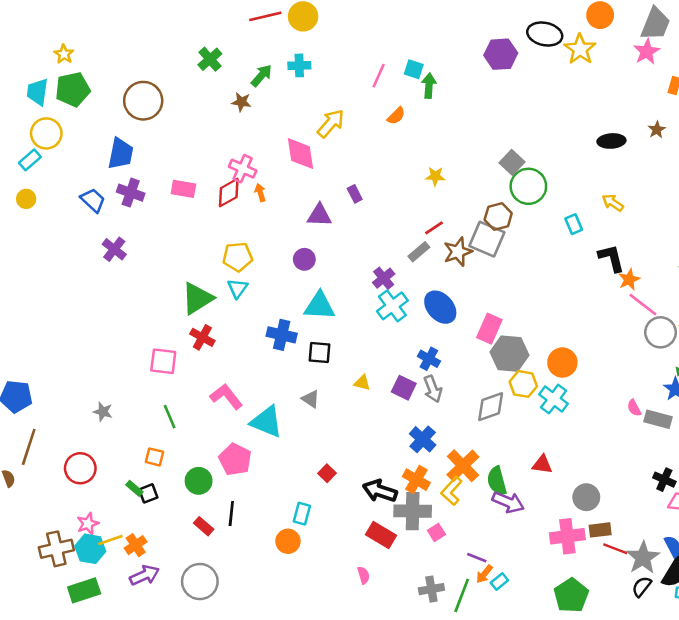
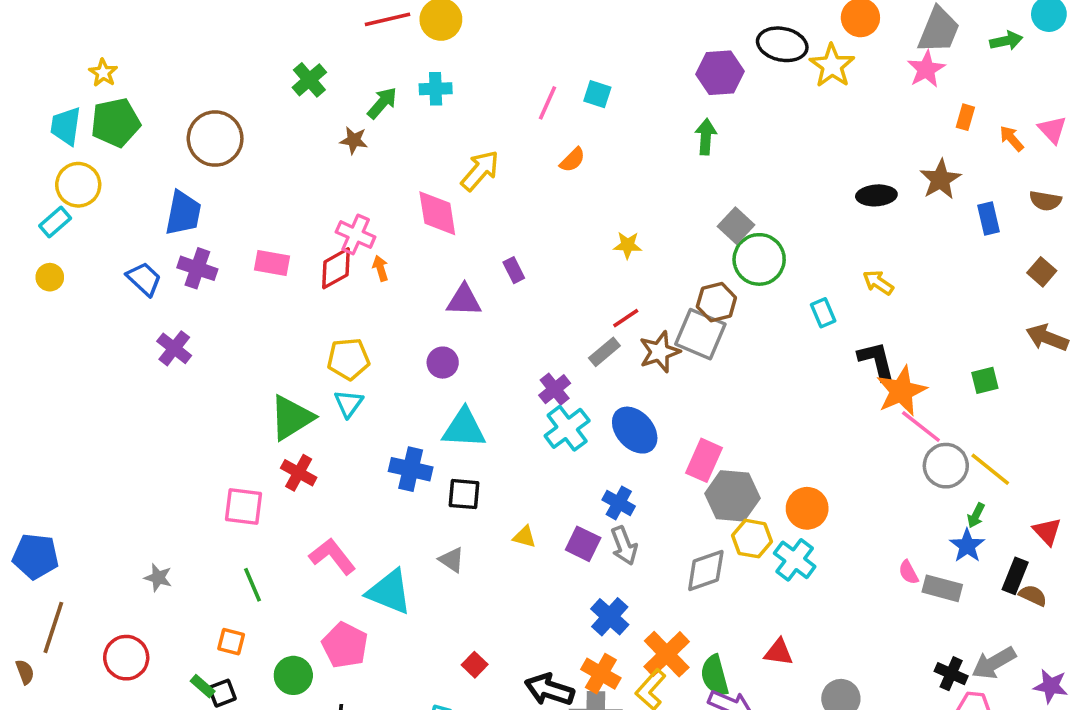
green arrow: (429, 86) -> (706, 137), moved
brown star: (657, 130) -> (940, 179), size x1.6
orange star: (629, 279) -> (901, 391), size x1.6

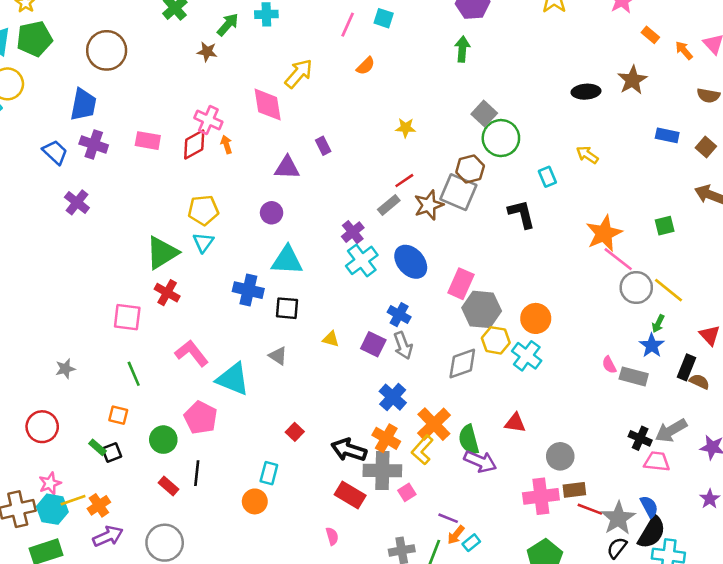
orange rectangle: (965, 117) -> (650, 35), turned -66
blue rectangle: (988, 219) -> (667, 135), moved, turned -65
black L-shape: (876, 361) -> (522, 214), moved
gray star: (158, 578) -> (65, 369), turned -30

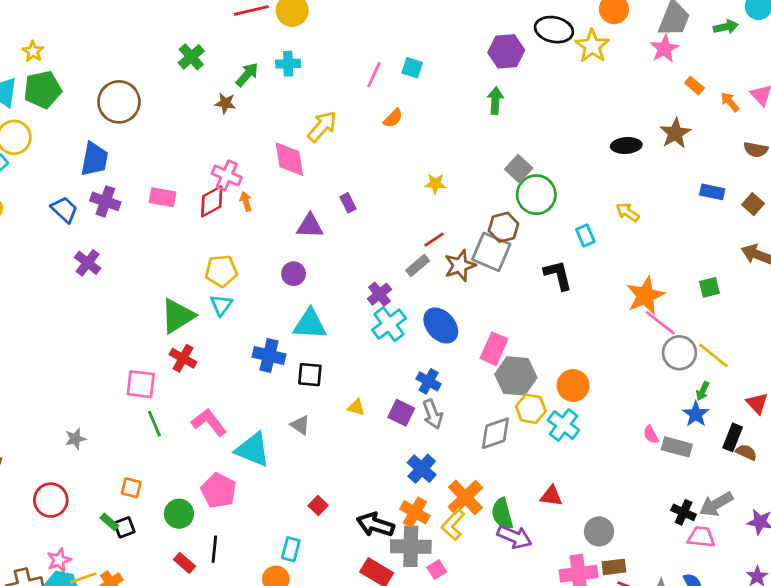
green line: (134, 374) -> (154, 424), moved

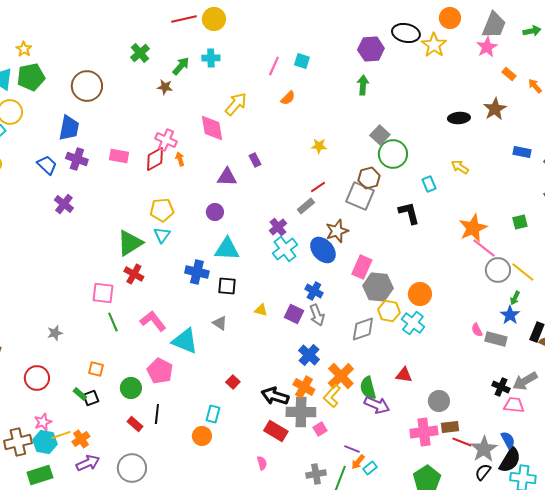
brown star: (460, 266) -> (337, 231), moved

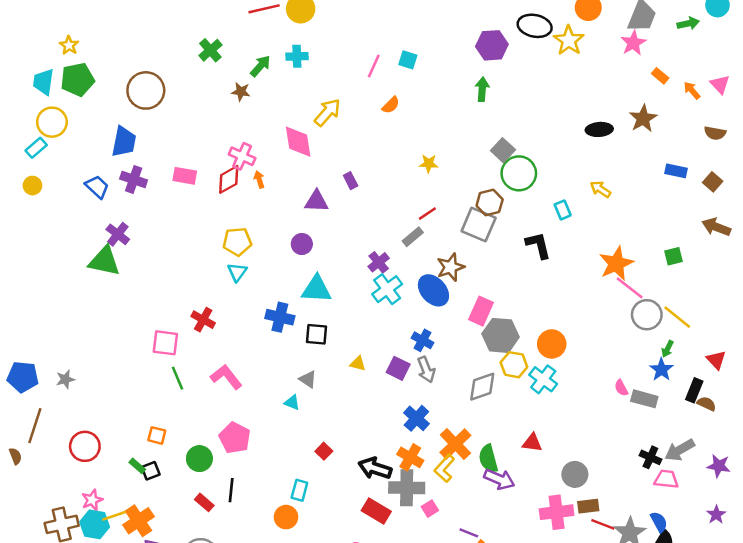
green triangle: (130, 243) -> (104, 261), moved, turned 44
gray star: (55, 333) -> (65, 379), moved
cyan triangle: (185, 341) -> (292, 402), moved, size x0.5
orange cross: (81, 439) -> (138, 521), size x1.4

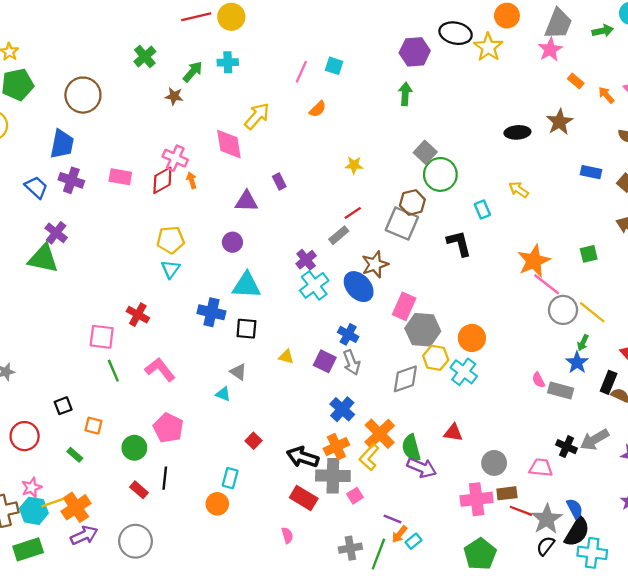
orange cross: (410, 457) -> (336, 447), turned 35
black square: (151, 471) -> (63, 406), moved
pink trapezoid: (666, 479) -> (541, 468), moved

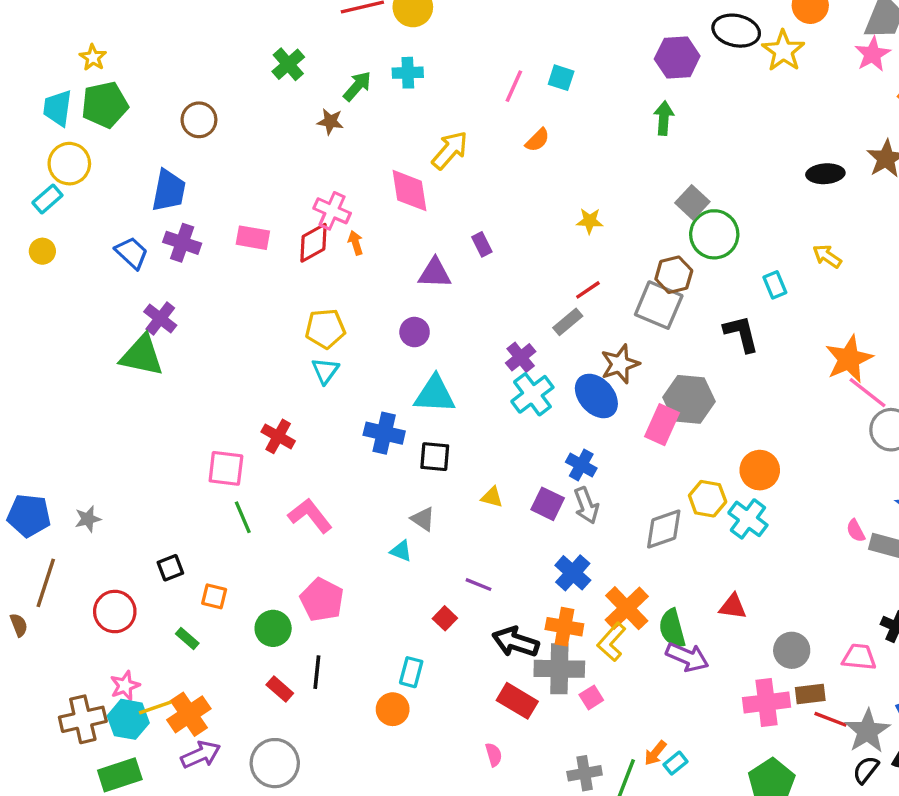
brown circle: (83, 95) -> (199, 120), size x0.7
gray hexagon: (423, 330) -> (689, 399), moved
orange cross: (336, 447) -> (564, 627), turned 35
purple line: (392, 519) -> (479, 585), moved

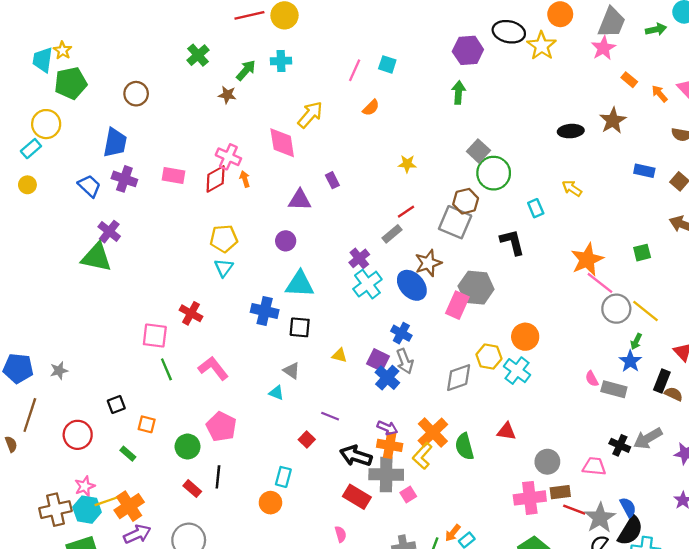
cyan trapezoid: (58, 108) -> (43, 60), moved
blue cross: (573, 573) -> (387, 378), moved
purple arrow: (687, 657) -> (387, 428), moved, size x0.7

